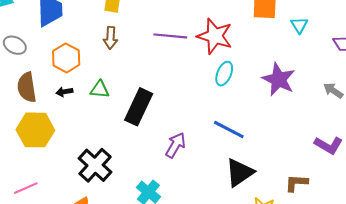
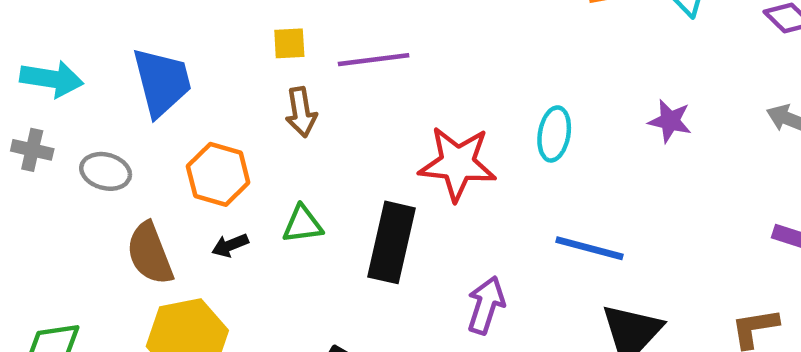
purple line: (170, 36) -> (374, 60), moved
red star: (215, 36) -> (458, 164), moved
purple star: (279, 79) -> (670, 121), size x0.6

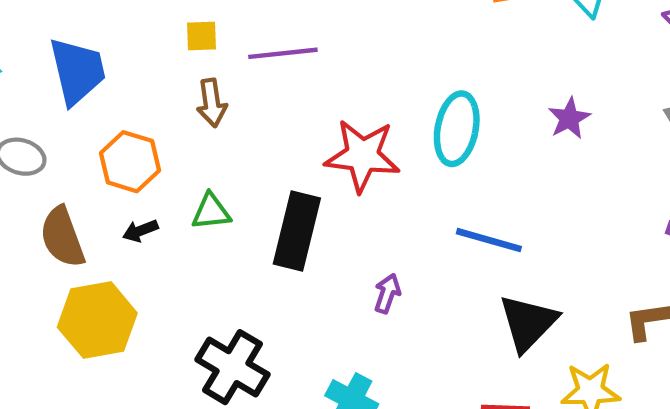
purple star: (670, 121) -> (569, 118), turned 30
cyan ellipse: (554, 134) -> (457, 129), size x1.4
purple arrow: (486, 305) -> (387, 293), size x0.7

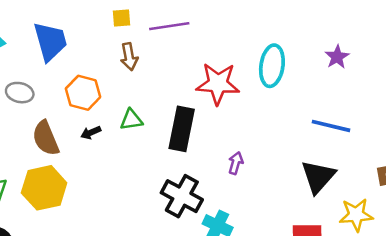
blue line: (489, 240) -> (331, 126), moved
yellow hexagon: (97, 320) -> (44, 188), moved
black cross: (233, 367) -> (182, 196), moved

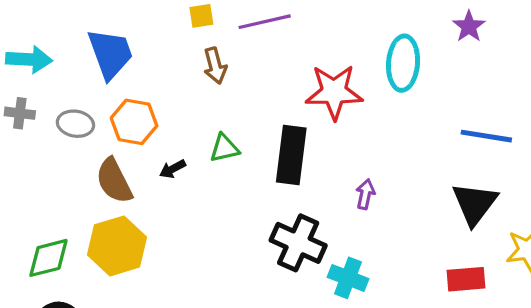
purple star: (337, 57) -> (469, 26), moved
orange hexagon: (83, 93) -> (134, 122), moved

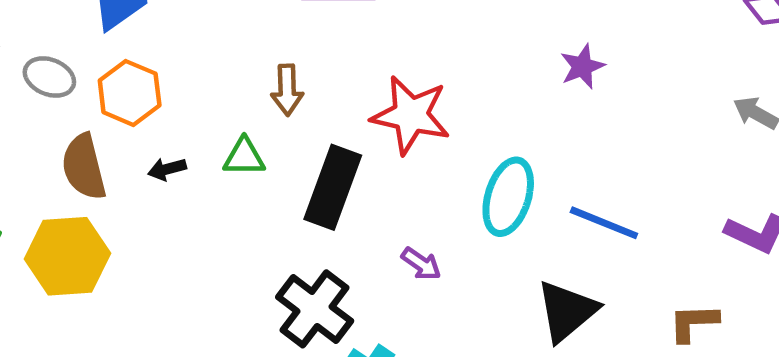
purple star: (469, 26) -> (582, 67), moved
cyan ellipse: (403, 63) -> (508, 197), moved
brown arrow: (215, 66) -> (287, 90), moved
purple arrow: (365, 194) -> (421, 264), turned 100

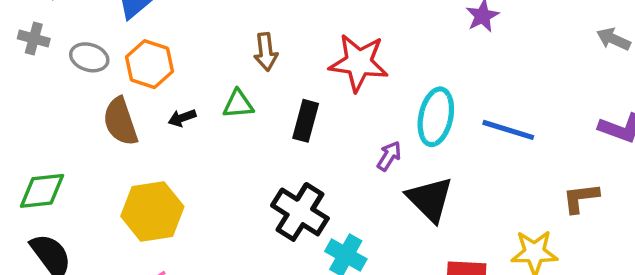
black rectangle: (333, 187) -> (306, 121), size x0.7
yellow hexagon: (67, 256) -> (152, 211), moved
purple arrow: (421, 264) -> (389, 156), moved, turned -88
black triangle: (567, 311) -> (430, 199), moved, turned -30

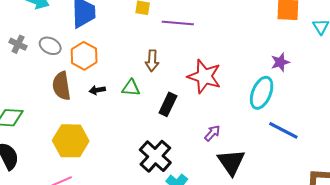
gray cross: (34, 39) -> (18, 44), moved
cyan ellipse: (436, 117) -> (262, 93), moved

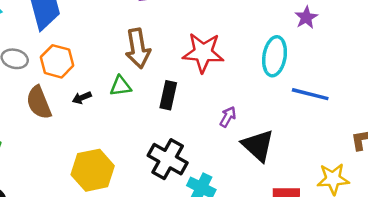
brown arrow: (152, 61) -> (138, 48), size x1.5
purple star: (280, 62) -> (306, 17), moved
yellow hexagon: (71, 141) -> (93, 170), moved

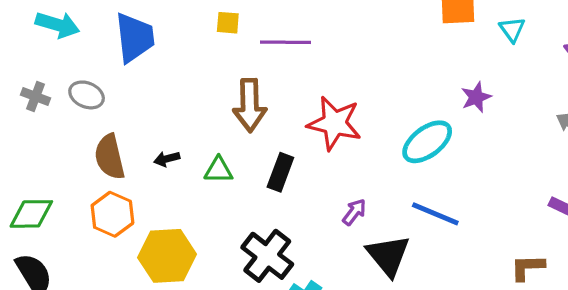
cyan ellipse: (275, 56) -> (427, 142), turned 36
orange hexagon: (57, 61) -> (112, 214), moved
green triangle: (121, 86) -> (219, 170), moved
blue line: (310, 94) -> (435, 214), moved

